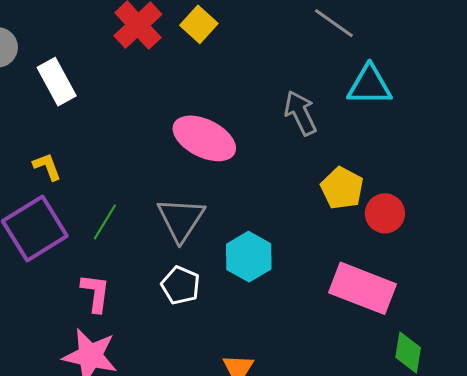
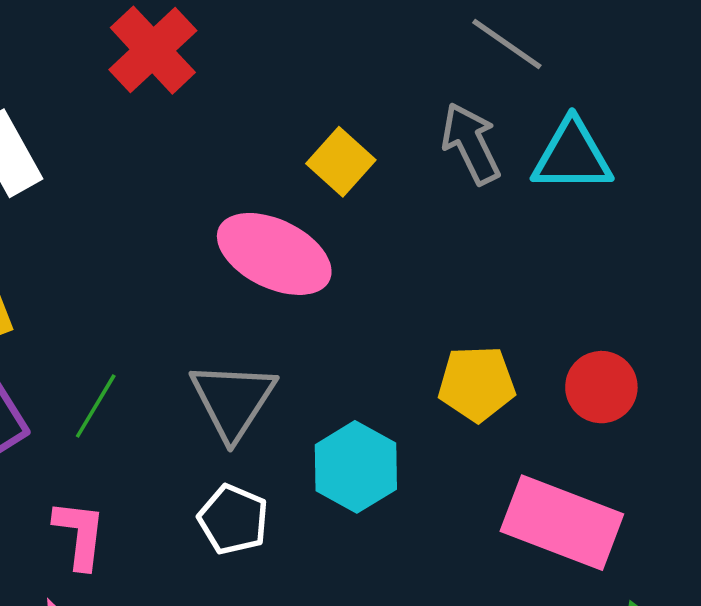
yellow square: (199, 24) -> (341, 162), moved
gray arrow: (300, 113) -> (471, 143), moved
yellow pentagon: (342, 188) -> (477, 384), moved, turned -30

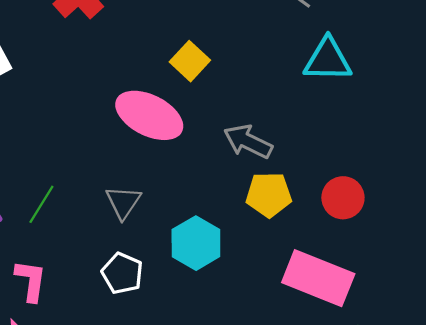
gray arrow: (471, 143) -> (248, 142), moved, turned -39
gray triangle: (233, 400) -> (123, 202), size x0.7

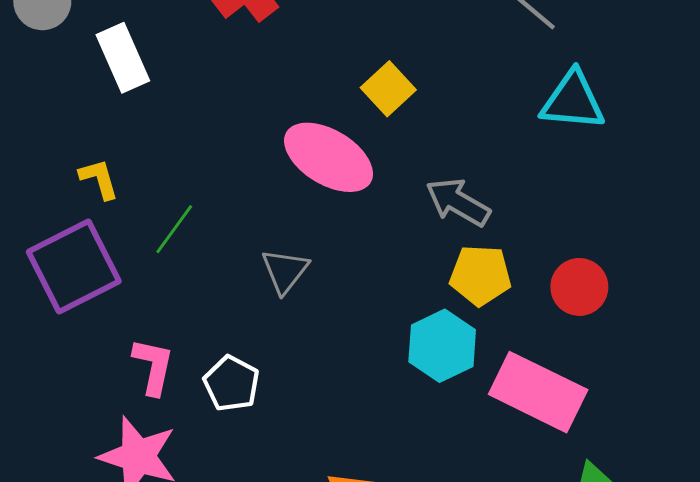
green line: (41, 204) -> (174, 229), moved
cyan hexagon: (196, 243) -> (442, 346), moved
white pentagon: (122, 273) -> (231, 384), moved

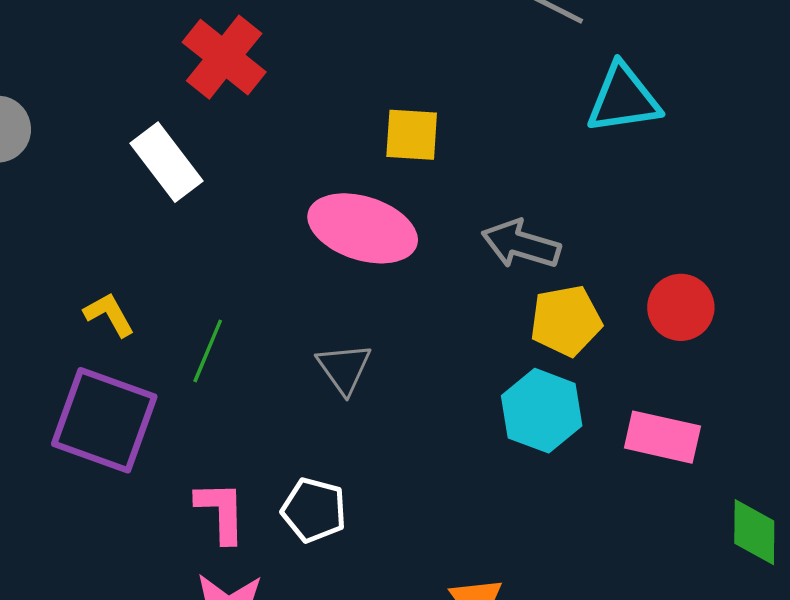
white rectangle: (123, 58) -> (167, 162), moved
yellow square: (388, 89) -> (412, 135), turned -30
purple square: (74, 266) -> (104, 420), turned -30
pink rectangle: (538, 392) -> (662, 437), size x0.7

